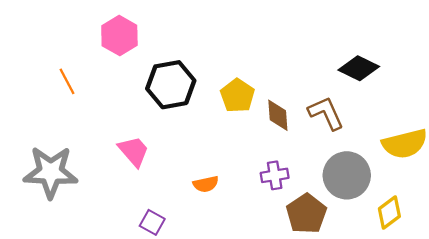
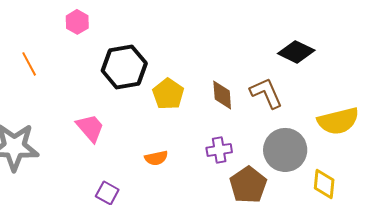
pink hexagon: (119, 35) -> (77, 22), size x0.7
yellow pentagon: (237, 96) -> (168, 94), moved
yellow diamond: (389, 213) -> (324, 184), turned -48

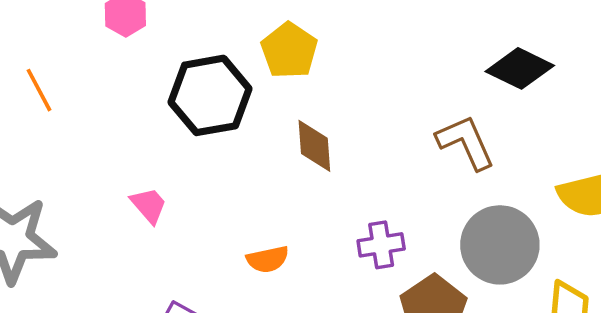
yellow pentagon: (168, 94) -> (289, 50), moved
brown diamond: (222, 95) -> (314, 146), moved
pink trapezoid: (90, 128) -> (149, 205), size x0.7

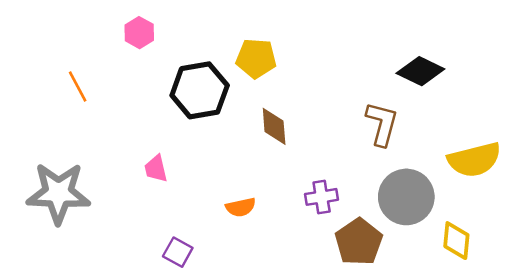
yellow pentagon: (289, 50) -> (256, 58), turned -30
brown L-shape: (466, 142) -> (382, 124), turned 39
pink trapezoid: (149, 205) -> (156, 169), turned -152

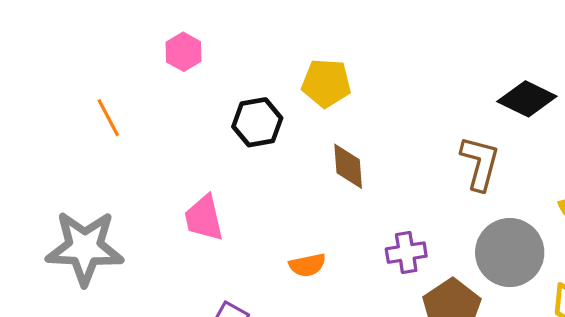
black hexagon: (200, 90) -> (257, 122), size x0.7
pink trapezoid: (156, 169) -> (204, 218), size x1.4

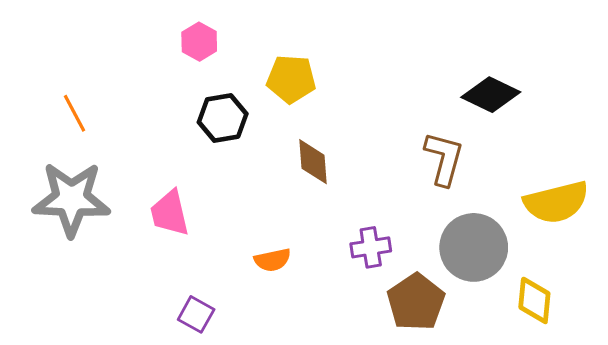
pink hexagon: (183, 52) -> (199, 42), moved
gray star: (85, 248) -> (71, 199), moved

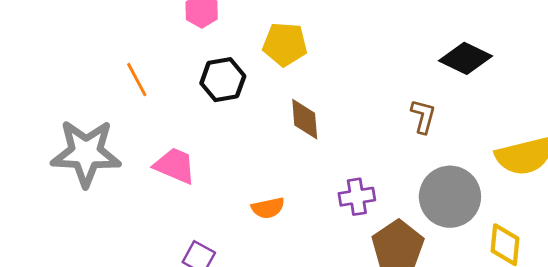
orange line: (74, 113) -> (137, 80), moved
brown L-shape: (444, 159) -> (423, 116), size x0.7
pink trapezoid: (170, 213) -> (175, 166), turned 126

